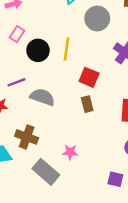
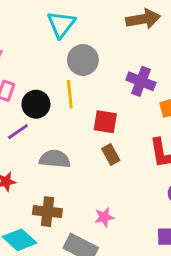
gray circle: (97, 19) -> (83, 60), moved
purple line: (16, 82) -> (18, 132), moved

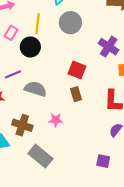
yellow line: (70, 94) -> (38, 24), moved
purple line: (18, 132) -> (13, 74), moved
pink star: (104, 217) -> (56, 120), moved

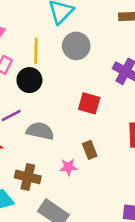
brown rectangle: (76, 94) -> (90, 150), moved

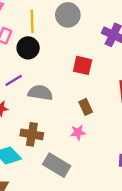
pink star: (68, 167) -> (78, 132), moved

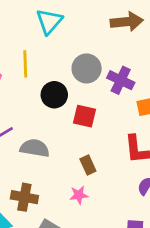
gray circle: (68, 15) -> (87, 68), moved
black circle: (28, 48) -> (54, 95), moved

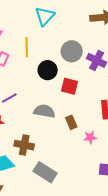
gray semicircle: (35, 148) -> (44, 111), moved
pink star: (79, 195) -> (90, 137), moved

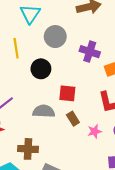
gray circle: (72, 51) -> (55, 37), moved
red square: (69, 86) -> (67, 93), moved

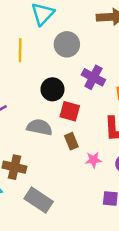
purple cross: (90, 52) -> (93, 77), moved
black circle: (41, 69) -> (52, 89), moved

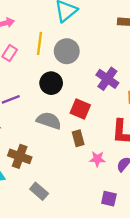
gray circle: (67, 44) -> (67, 51), moved
black circle: (52, 89) -> (51, 83), moved
gray rectangle: (39, 200) -> (39, 191), size x0.7

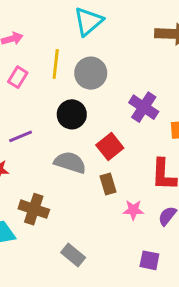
red square: (80, 109) -> (110, 147), turned 30
gray rectangle: (39, 191) -> (73, 255), moved

